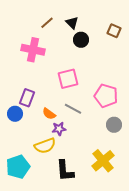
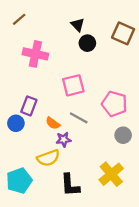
brown line: (47, 23) -> (19, 19), moved
brown square: (114, 31) -> (123, 33), size x1.5

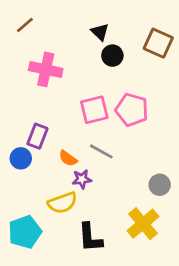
pink pentagon: (114, 104) -> (132, 110), moved
gray circle: (123, 135) -> (160, 185), moved

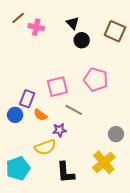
pink cross: (46, 69) -> (36, 27), moved, size x0.7
pink square: (94, 110) -> (57, 87), moved
orange semicircle: (68, 158) -> (40, 115), moved

